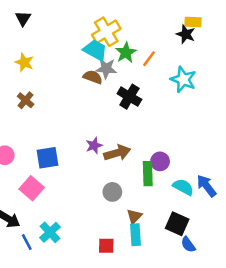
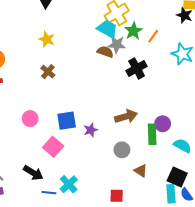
black cross: (129, 97) -> (137, 68), turned 30
purple star: (94, 145) -> (91, 130), moved
brown triangle: (134, 216) -> (141, 171), turned -40
cyan rectangle: (136, 235) -> (171, 194), moved
blue line: (27, 242) -> (49, 193), turned -56

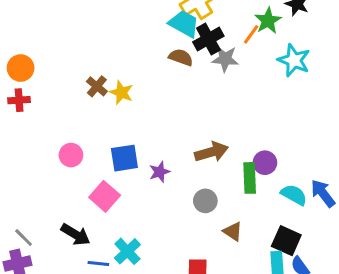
green star: (133, 31) -> (268, 21), moved
yellow star: (47, 39) -> (121, 92), moved
gray star: (117, 44) -> (225, 59), moved
black cross: (137, 68) -> (208, 39), moved

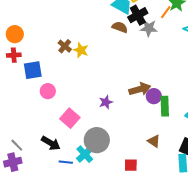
blue square: (124, 158) -> (33, 70), moved
purple circle: (265, 163) -> (154, 96), moved
gray circle: (205, 201) -> (97, 140), moved, size x1.6

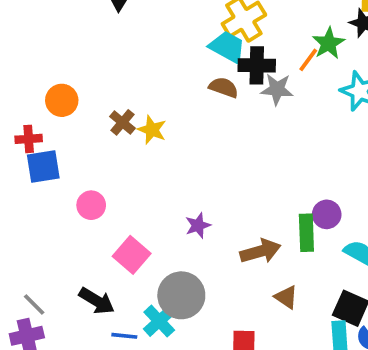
black cross: (138, 15) -> (257, 65), turned 30
orange circle: (15, 34) -> (62, 100), moved
blue square: (33, 70) -> (43, 167), moved
brown arrow: (140, 89) -> (260, 251), moved
purple circle: (154, 96) -> (327, 214), moved

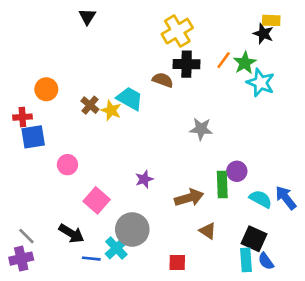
green star: (329, 43) -> (245, 63), moved
cyan trapezoid: (227, 47) -> (130, 99), moved
gray star: (277, 89) -> (201, 129), moved

